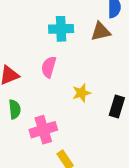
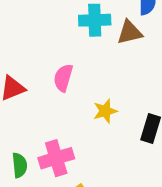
cyan cross: (61, 29) -> (95, 20), moved
green semicircle: (15, 109) -> (20, 165), moved

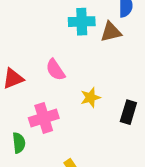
pink semicircle: (63, 78) -> (55, 70), turned -50
pink cross: (56, 158) -> (44, 118), moved

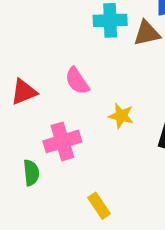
yellow star: (90, 98) -> (121, 116), turned 30

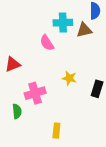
pink semicircle: (77, 81) -> (47, 43), moved
yellow rectangle: (99, 206) -> (56, 131), turned 40

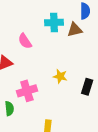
pink semicircle: (47, 43) -> (25, 41), moved

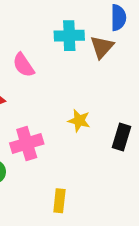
brown triangle: (75, 30) -> (102, 47), turned -35

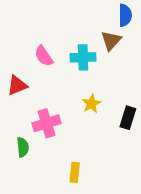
cyan cross: (69, 36) -> (83, 57), moved
yellow star: (79, 121) -> (91, 104), turned 30

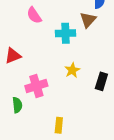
pink semicircle: (44, 56) -> (34, 15), moved

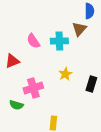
pink semicircle: (34, 15) -> (33, 41), moved
green semicircle: (17, 105) -> (16, 105), turned 112

